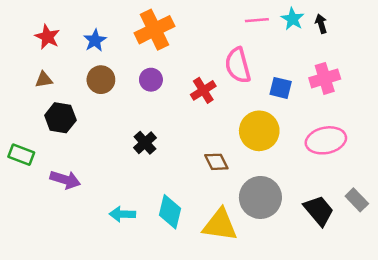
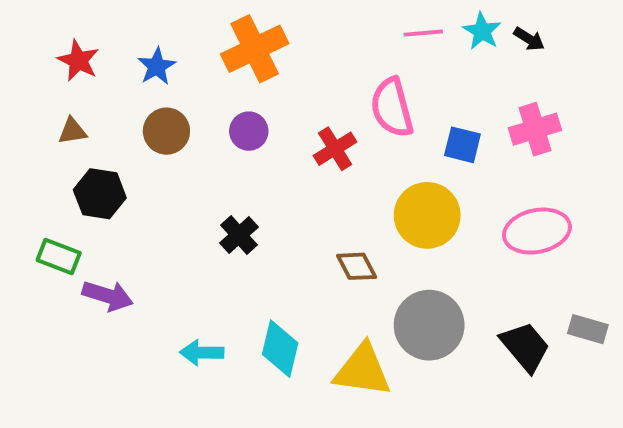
black arrow: (321, 24) -> (529, 39), turned 138
green rectangle: (21, 155) -> (59, 257), moved
gray rectangle: (357, 200) -> (588, 329), turned -30

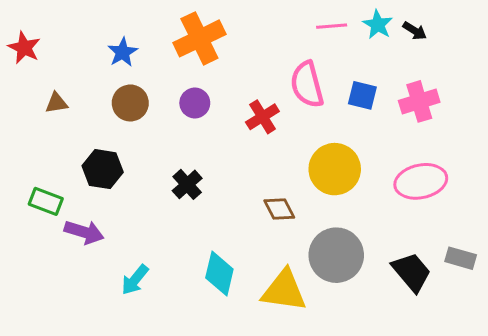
red star: (78, 61) -> (24, 48), moved
blue square: (462, 145) -> (362, 95), moved
black hexagon: (100, 194) -> (103, 169), moved
cyan arrow: (202, 353) -> (135, 280), moved, turned -52

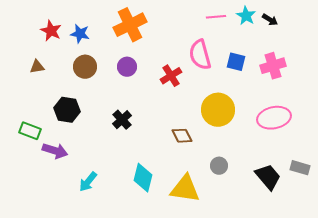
red star: (24, 48) -> (51, 31), moved
blue star: (123, 52) -> (80, 34), turned -30
gray circle: (336, 255) -> (219, 166), size x0.5

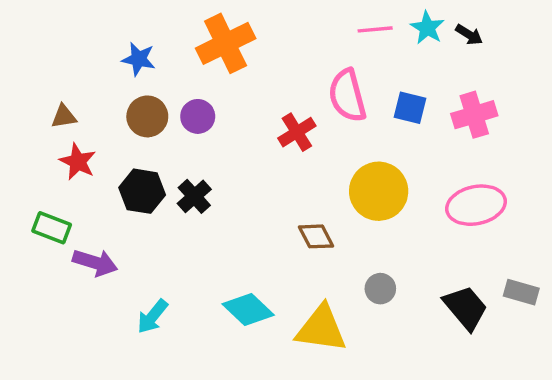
red star: (51, 31) -> (78, 162), moved
purple circle: (127, 67) -> (198, 116), moved
black hexagon: (67, 110) -> (142, 191), moved
black cross: (122, 120) -> (194, 196), moved
cyan diamond: (143, 178) -> (248, 309), turned -60

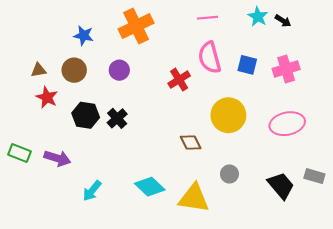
pink line: (375, 29) -> (207, 18), moved
brown circle: (147, 116) -> (74, 70), moved
green rectangle: (52, 228) -> (20, 153), moved

